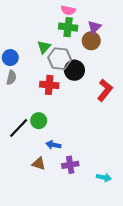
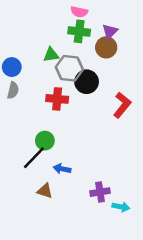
green triangle: (44, 47) -> (51, 55), turned 40
black line: (19, 128) -> (34, 158), moved
purple cross: (70, 165) -> (100, 192), moved

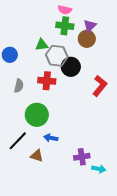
gray semicircle: (13, 90) -> (19, 86), moved
green circle: (45, 141) -> (37, 115), size x1.5
black line: (34, 158) -> (18, 141), moved

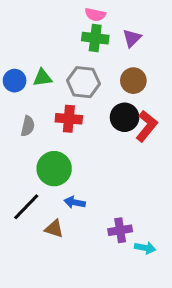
brown circle: (87, 39) -> (133, 81), moved
green triangle: (42, 45) -> (42, 78), moved
black circle: (71, 67) -> (125, 117), moved

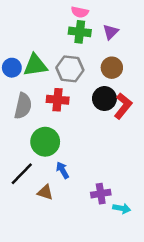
green triangle: (42, 78) -> (35, 65), size x1.5
gray semicircle: (28, 126) -> (23, 106), size x1.5
blue arrow: (75, 202) -> (62, 170), turned 49

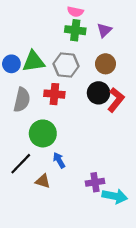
cyan arrow: (122, 208) -> (115, 196), size x1.5

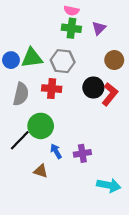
brown circle: (105, 64) -> (114, 60), moved
black line: (21, 164) -> (20, 140), moved
purple cross: (95, 182) -> (82, 153), moved

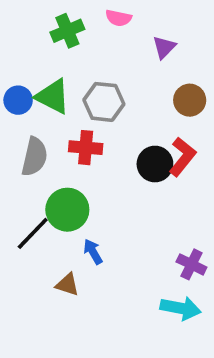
green cross: (71, 28) -> (67, 31), moved, turned -30
green triangle: (32, 58) -> (53, 96), turned 35
black circle: (93, 87) -> (155, 164), moved
purple cross: (82, 153) -> (191, 264), moved, turned 35

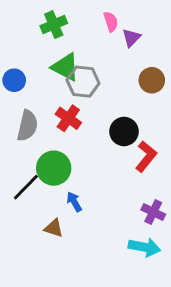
pink semicircle: (118, 18) -> (111, 22), moved, turned -120
green triangle: (53, 96) -> (65, 67), moved
red cross: (86, 148) -> (68, 118), turned 30
red L-shape: (182, 157) -> (146, 156), moved

